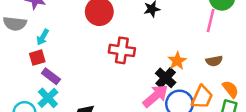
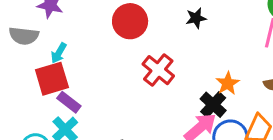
red cross: (122, 50) -> (158, 70), turned 30
red square: (37, 58) -> (52, 79), size x1.6

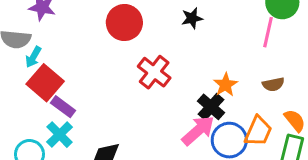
cyan arrow: (59, 53) -> (33, 57), moved
red square: (52, 79) -> (45, 83), turned -32

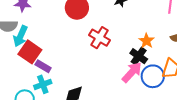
cyan arrow: (33, 57) -> (20, 36), size x1.5
cyan cross: (60, 135) -> (43, 84), turned 30

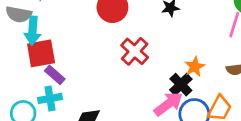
cyan arrow: (20, 36) -> (33, 31), turned -30
red square: (30, 52) -> (41, 53), turned 35

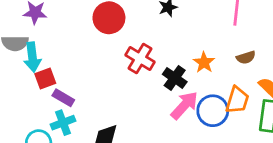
red square: (41, 53) -> (45, 78), size x0.7
black cross: (181, 85) -> (175, 78), moved

